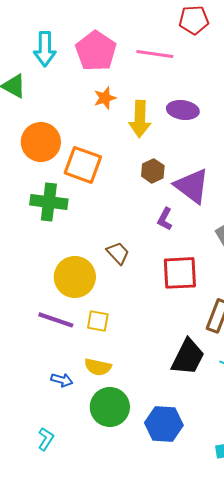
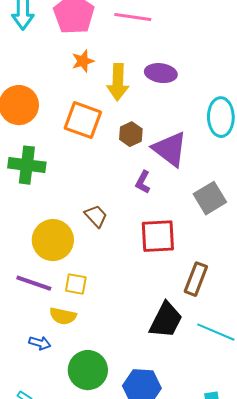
orange square: (83, 165) -> (83, 120), moved
yellow semicircle: (98, 367) -> (63, 316), moved

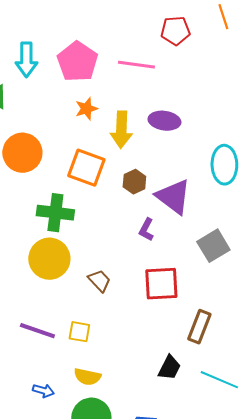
green cross: (27, 165) -> (55, 213), moved
brown trapezoid: (96, 216) -> (99, 281), moved
yellow circle: (53, 240) -> (49, 259), moved
yellow semicircle: (63, 316) -> (87, 377), moved
black trapezoid: (166, 320) -> (169, 368), size x0.7

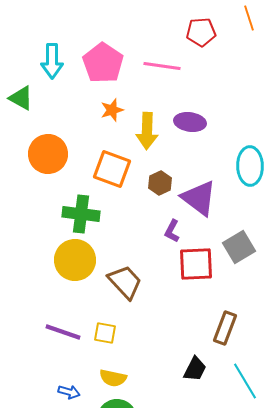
brown trapezoid: (99, 281) -> (125, 282), size x1.5
red square: (161, 284) -> (196, 264), moved
cyan line: (219, 380) -> (245, 381), turned 36

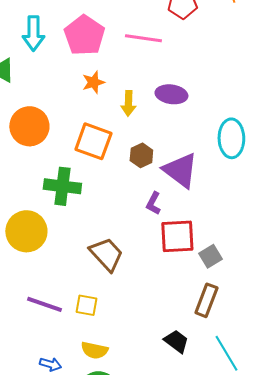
yellow arrow: (147, 131) -> (128, 103), size x0.7
gray square: (239, 247) -> (210, 256), moved, size x0.7
yellow circle: (75, 260) -> (26, 231), moved
black trapezoid: (195, 369) -> (176, 341), turned -80

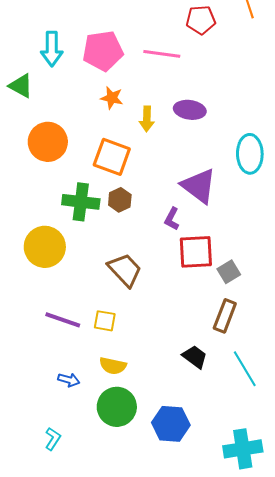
pink pentagon: (84, 35) -> (103, 51), turned 30
orange star: (93, 82) -> (112, 98), turned 30
brown hexagon: (141, 155) -> (120, 200), moved

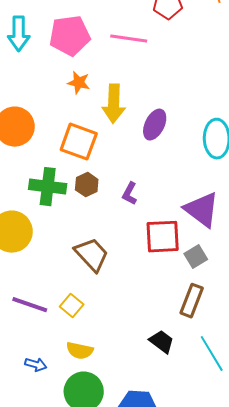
purple ellipse: (190, 110) -> (155, 125), moved, turned -72
yellow arrow: (147, 119) -> (114, 104), size x1.5
purple triangle: (199, 186) -> (202, 210), moved
purple L-shape: (172, 219) -> (130, 194), moved
yellow square: (105, 321) -> (72, 306), turned 30

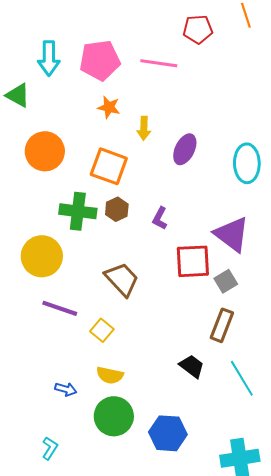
yellow arrow: (114, 104) -> (144, 128), size x0.6
purple line: (30, 305) -> (60, 308), moved

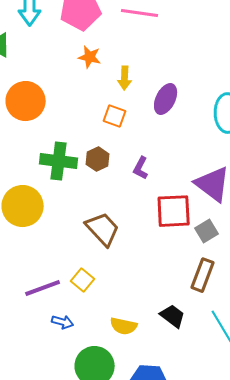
orange square: (109, 166) -> (115, 116), moved, size x0.6
purple line: (60, 308) -> (43, 288), moved, turned -39
yellow semicircle: (110, 375) -> (124, 326), moved
blue arrow: (66, 389) -> (63, 322), moved

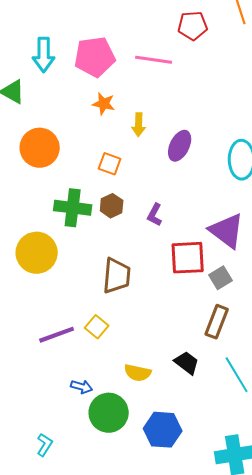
orange square: (115, 116) -> (110, 164), moved
brown trapezoid: (103, 229) -> (117, 276), turned 48
blue arrow: (63, 322) -> (82, 387), moved

